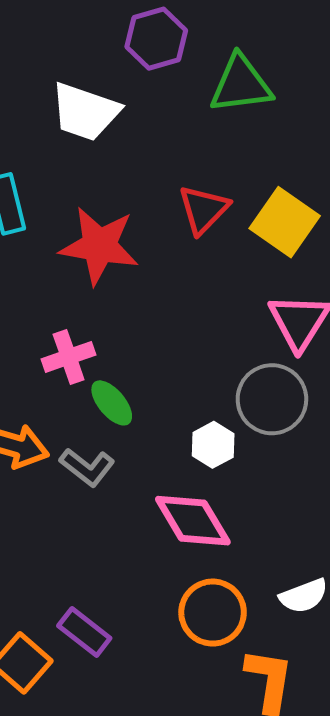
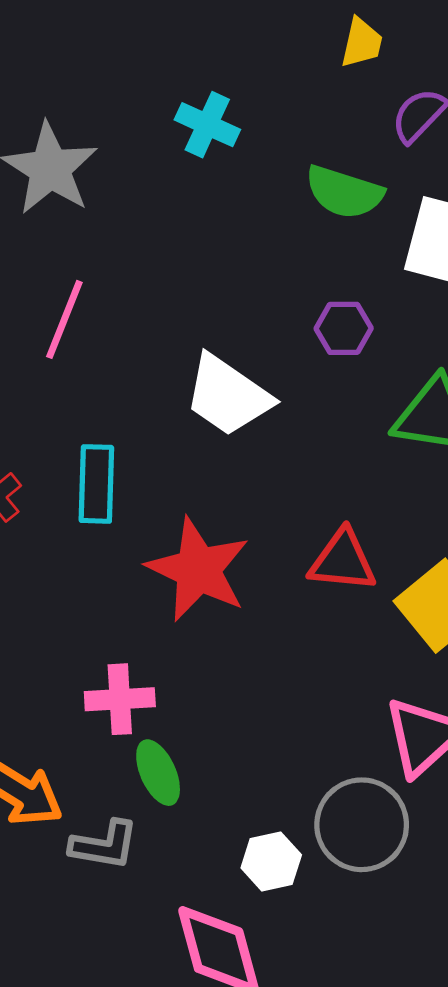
purple hexagon: (156, 39) -> (344, 328), size x0.7
red triangle: (204, 209) -> (343, 561), turned 36
gray L-shape: (87, 467) -> (104, 845), turned -44

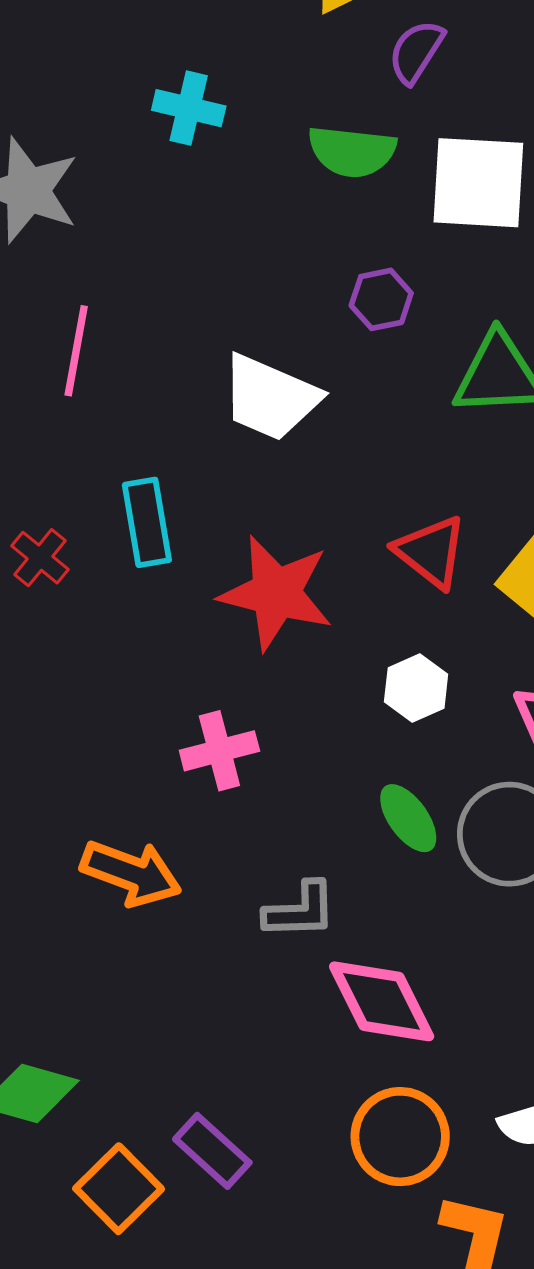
red triangle: (343, 561) -> (431, 552), turned 44
green ellipse: (158, 773) -> (408, 818), moved
gray L-shape: (104, 845) -> (300, 910), moved
white hexagon: (271, 861) -> (416, 688), moved

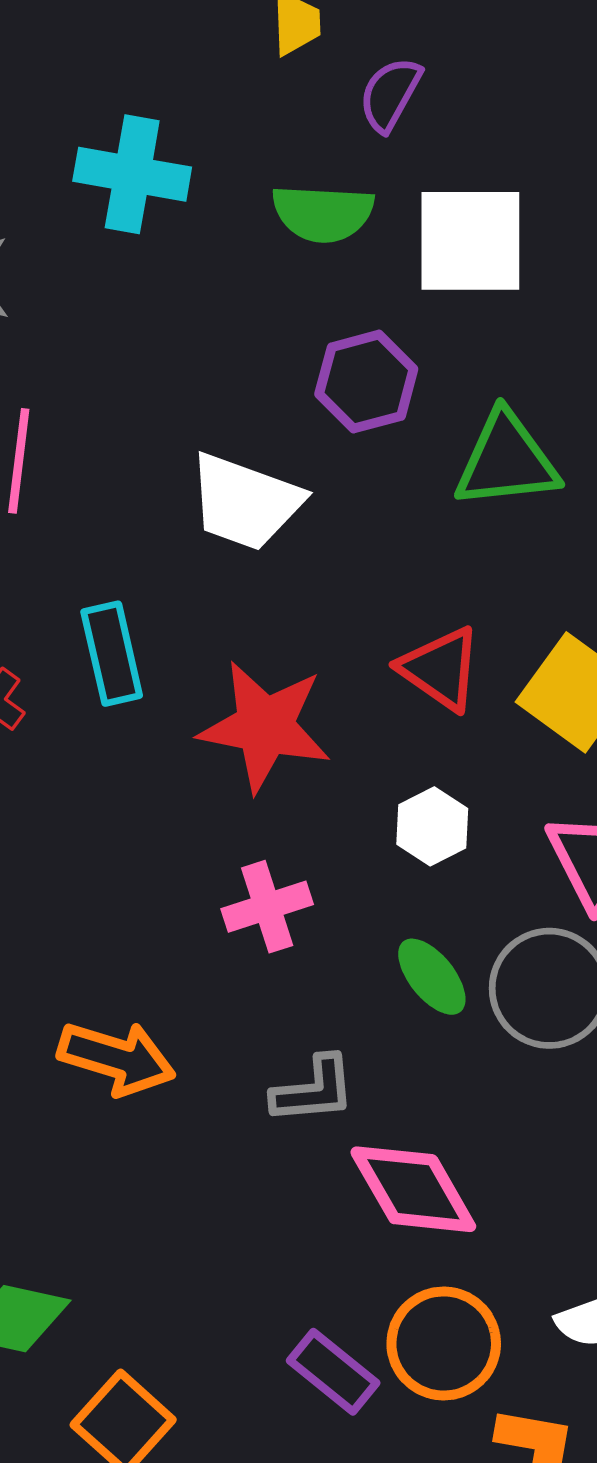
cyan cross: (189, 108) -> (132, 174), size x1.4
purple hexagon: (381, 299) -> (366, 382), size x1.4
pink cross: (219, 751) -> (267, 907), moved
purple rectangle: (212, 1151) -> (333, 1372), moved

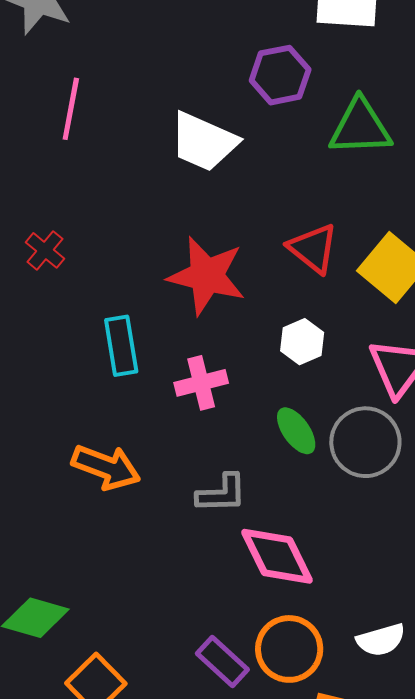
cyan rectangle: (112, 654) -> (121, 346), moved

